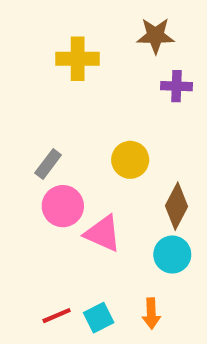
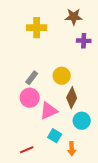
gray rectangle: (48, 164) -> (32, 78), moved
brown diamond: (176, 206) -> (72, 98), moved
pink triangle: (103, 233) -> (49, 111), turned -48
cyan square: (99, 318) -> (55, 136), moved, turned -32

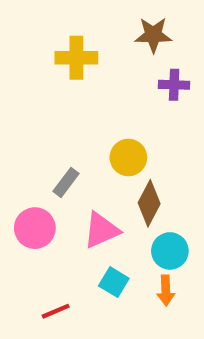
gray rectangle: (32, 78) -> (66, 182), moved
pink circle: (30, 98) -> (35, 228), moved
orange arrow: (72, 149) -> (166, 290), moved

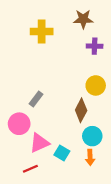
yellow circle: (128, 157) -> (96, 85), moved
pink triangle: (101, 230) -> (39, 143), moved

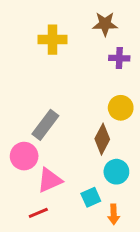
gray rectangle: (36, 99) -> (45, 125), size x1.5
cyan square: (62, 153) -> (91, 197), moved, turned 35
orange arrow: (90, 157) -> (114, 214), moved

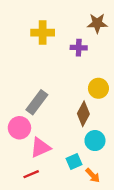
brown star: (105, 24) -> (97, 23), moved
purple cross: (119, 58) -> (79, 48), moved
orange arrow: (114, 214) -> (93, 175), turned -42

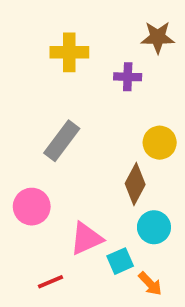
gray rectangle: (37, 102) -> (62, 141), moved
pink triangle: (40, 148) -> (86, 239), moved

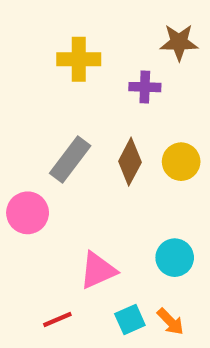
brown diamond: (135, 184) -> (130, 162), moved
pink circle: (32, 207) -> (28, 213), moved
cyan square: (120, 261) -> (130, 319), moved

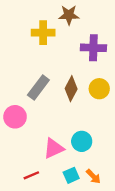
brown star: (179, 42) -> (69, 15), moved
purple cross: (145, 87) -> (93, 48), moved, size x1.5
cyan circle: (175, 258) -> (82, 141), moved

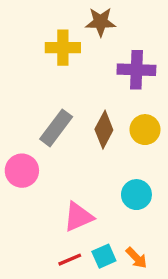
cyan circle: (82, 141) -> (136, 195), moved
red line: (31, 175) -> (70, 260), moved

